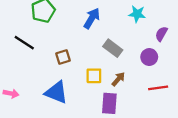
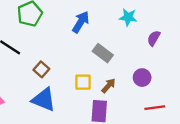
brown square: (63, 57) -> (41, 69), moved, turned -32
purple circle: (149, 57) -> (142, 78), moved
red line: (158, 88) -> (155, 108), moved

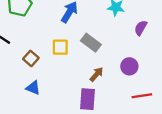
yellow square: (83, 82) -> (60, 47), moved
blue triangle: (44, 100) -> (33, 88), size x0.6

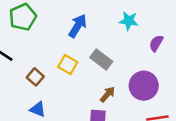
yellow square: (60, 47) -> (68, 64), turned 30
purple circle: (129, 66) -> (144, 86), size x1.5

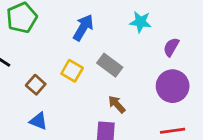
purple circle: (144, 86) -> (173, 86), moved
brown arrow: (108, 94) -> (117, 104), turned -84

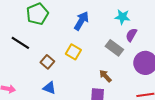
purple semicircle: (171, 47) -> (131, 35), moved
gray rectangle: (110, 65) -> (114, 48), moved

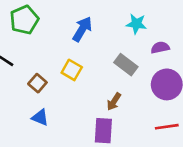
purple semicircle: (131, 35) -> (160, 48), moved, turned 48
brown arrow: (105, 76) -> (114, 102), turned -104

